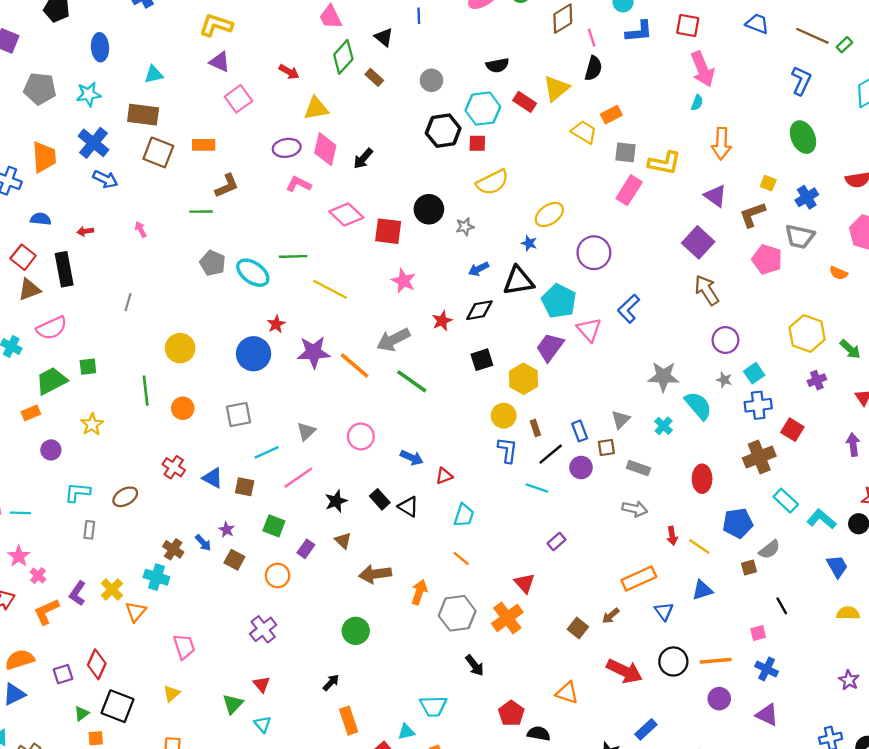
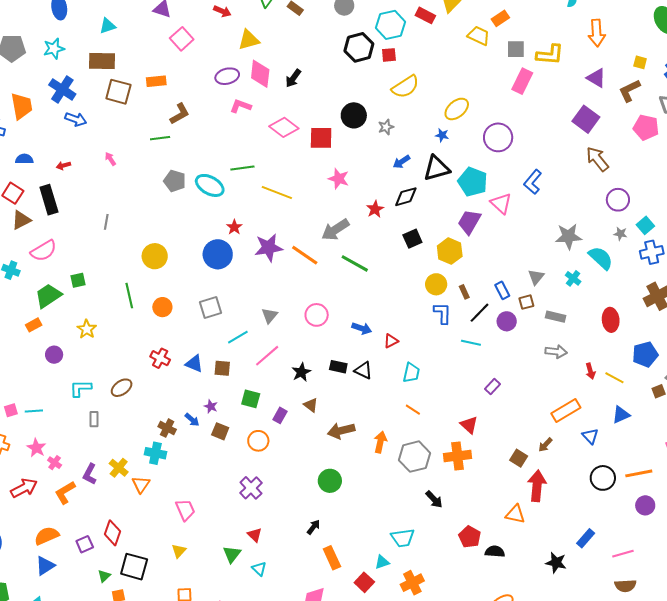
black rectangle: (380, 499) -> (338, 367), turned -30
orange cross: (507, 618) -> (458, 456), turned 36
red arrow: (624, 671) -> (537, 486), moved, turned -104

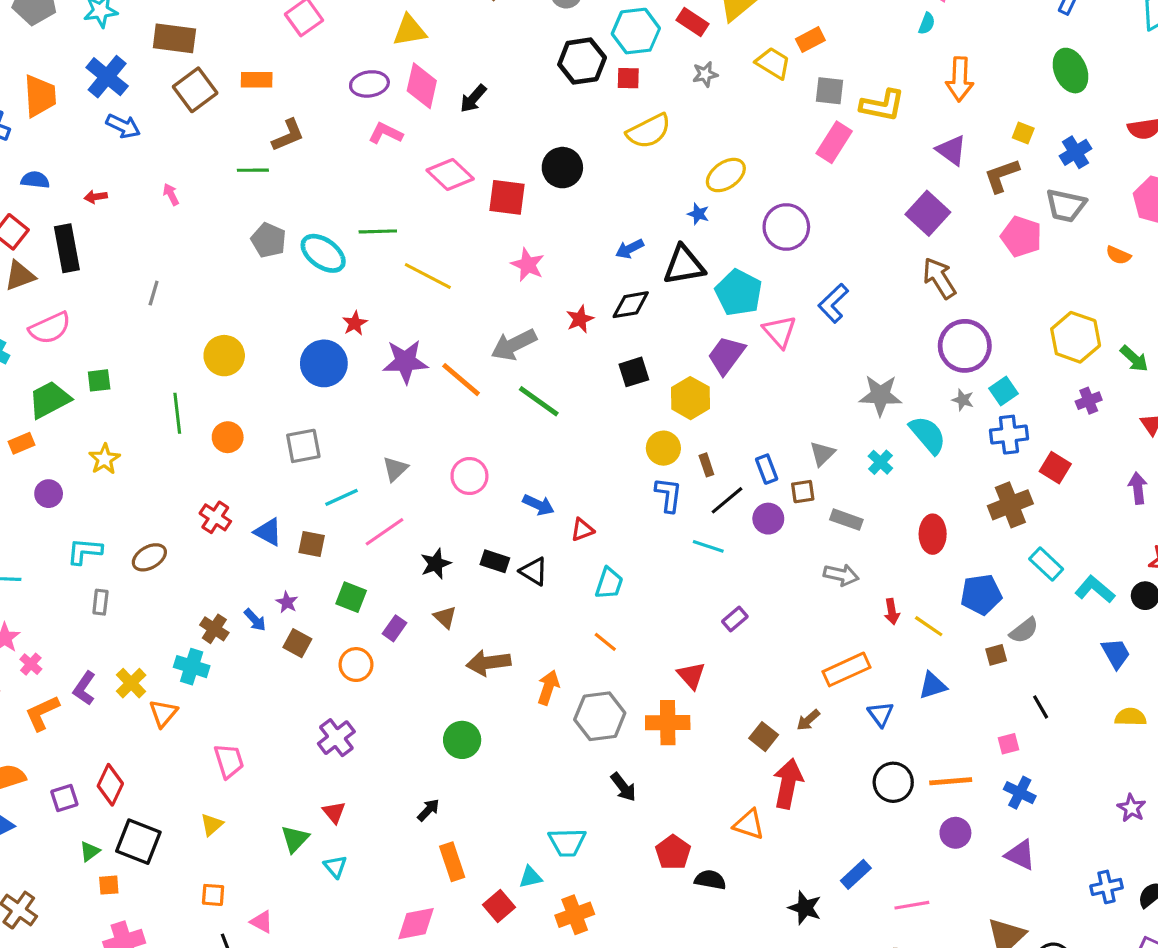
brown square: (118, 92) -> (195, 90), turned 32
gray star: (386, 127) -> (705, 74), moved
purple circle: (618, 200) -> (965, 346), size x1.4

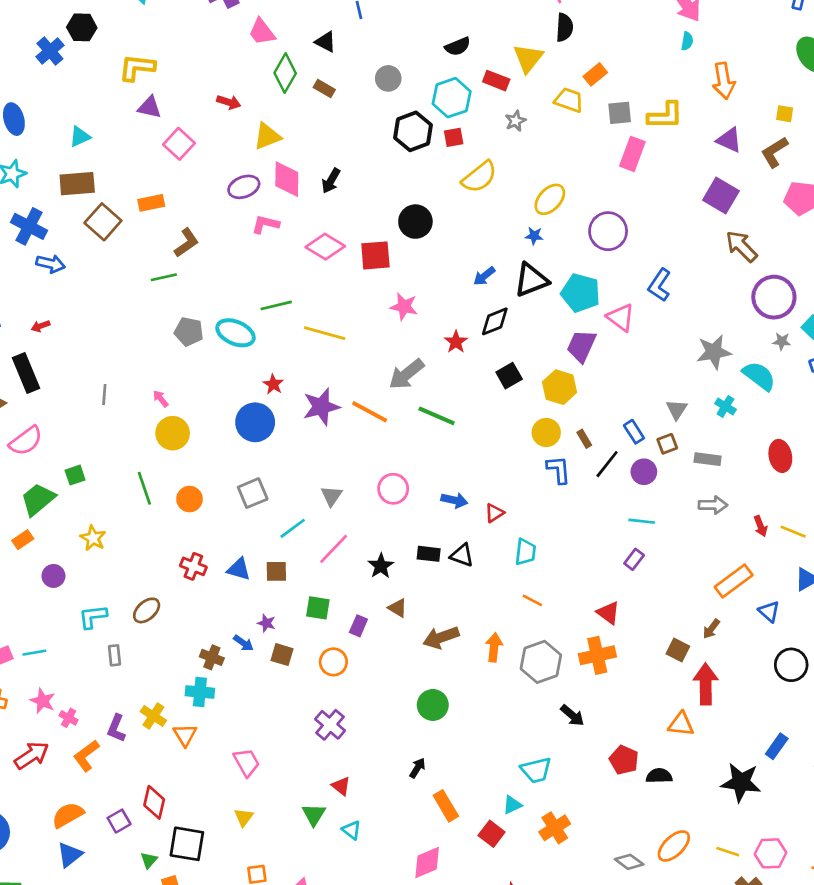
pink arrow: (171, 194) -> (161, 399), moved
cyan line: (708, 546) -> (642, 521), moved
black star: (805, 908) -> (741, 782), size x1.4

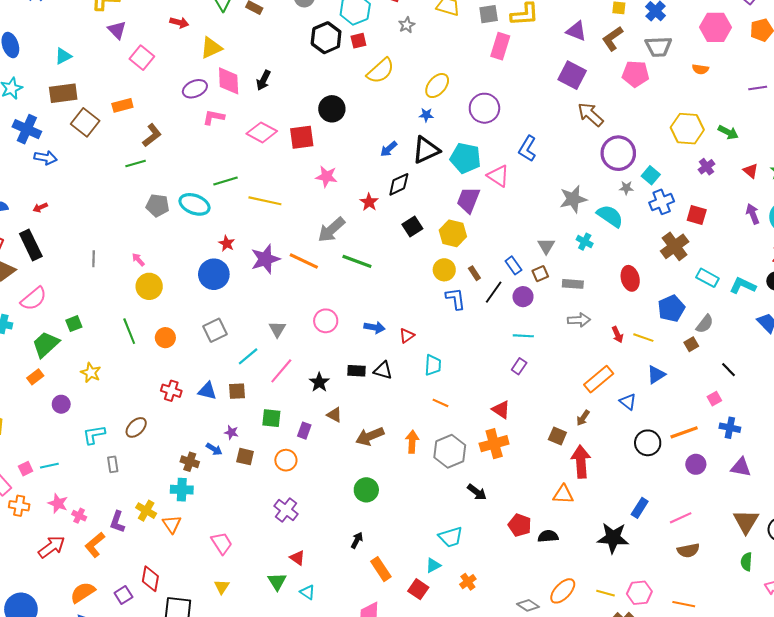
purple triangle: (150, 107) -> (117, 30), turned 36
orange cross: (555, 828) -> (468, 582), size x0.7

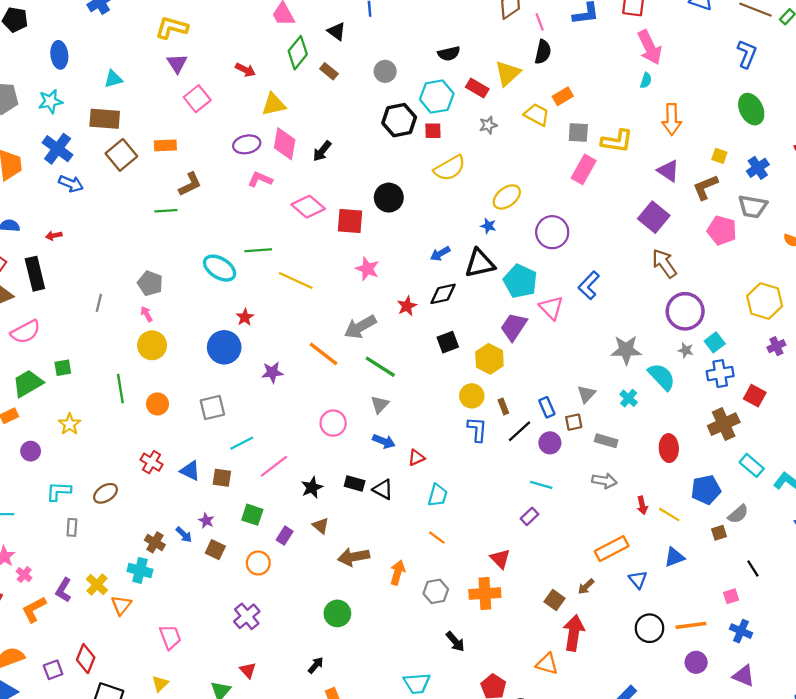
gray pentagon: (158, 205) -> (150, 283), moved
purple star: (265, 259) -> (272, 372), moved, size x0.7
gray triangle: (277, 329) -> (380, 404), moved
gray hexagon: (450, 451) -> (436, 591), size x0.7

